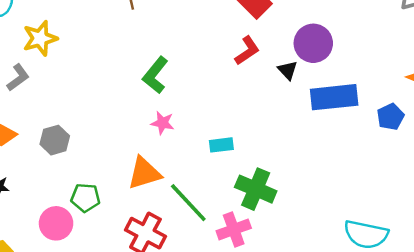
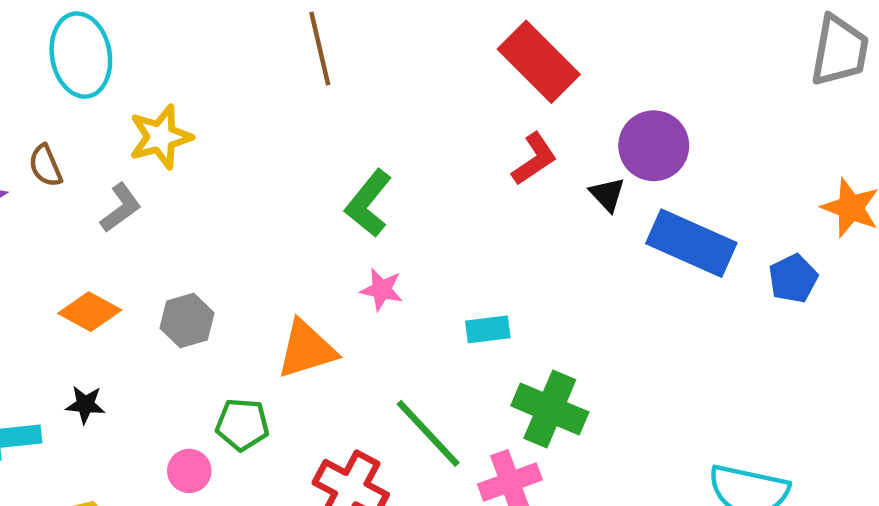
blue rectangle: (334, 97) -> (691, 243), turned 30
orange triangle: (144, 173) -> (306, 349), moved
pink circle: (56, 223) -> (189, 471), size x0.7

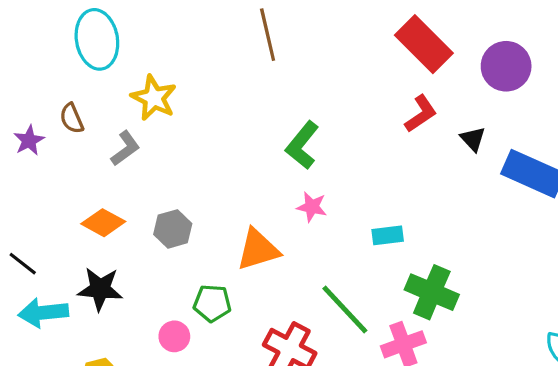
yellow star: (160, 137) -> (154, 98), turned -30
purple circle: (654, 146) -> (506, 66), moved
black star: (85, 405) -> (100, 289), size x1.6

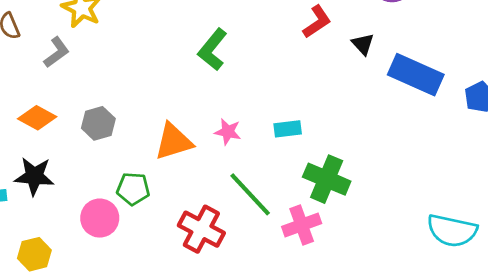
pink star: (312, 207) -> (228, 132), moved
pink circle: (174, 336) -> (100, 218), size x1.4

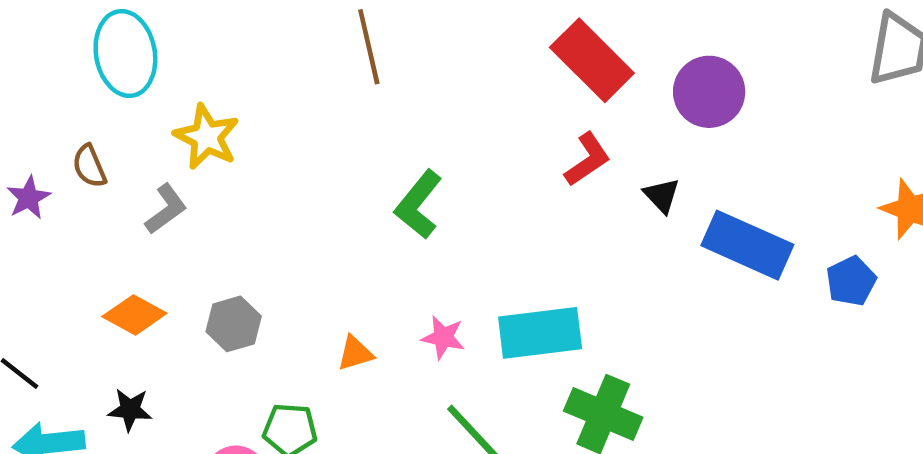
cyan rectangle: (288, 129) -> (540, 333), size x1.8
orange triangle: (174, 141) -> (355, 353), size x0.6
black star: (34, 176) -> (130, 410), size x0.7

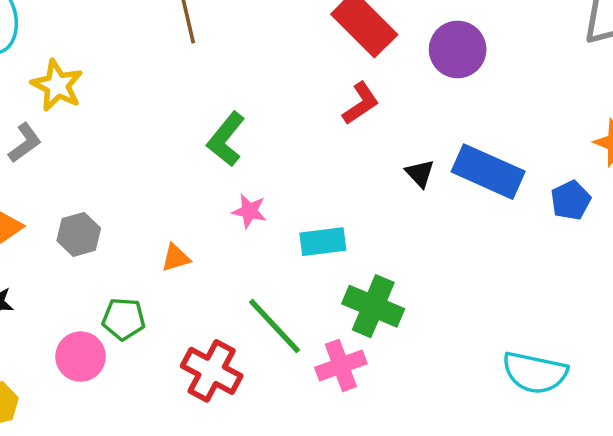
black triangle: (662, 195) -> (420, 173), moved
cyan rectangle: (540, 333) -> (323, 242), size x0.7
pink star: (443, 337) -> (249, 211), moved

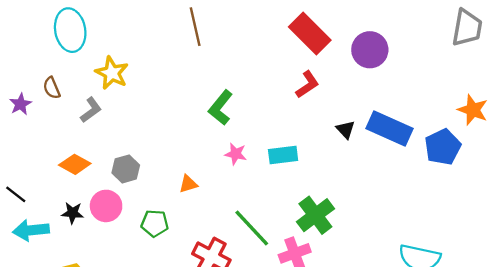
blue pentagon: (571, 200) -> (443, 147), size x1.4
cyan rectangle: (323, 242) -> (283, 155), moved
green cross: (373, 306) -> (315, 215), turned 30
pink circle: (81, 357) -> (106, 206), moved

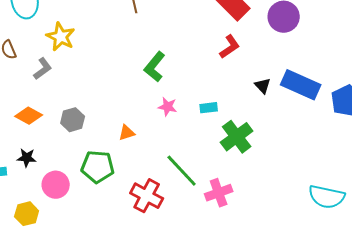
cyan rectangle: (283, 155) -> (209, 108), size x0.7
pink circle: (106, 206) -> (56, 185), moved
green cross: (315, 215) -> (237, 137), moved
green pentagon: (155, 223) -> (98, 167), size x1.4

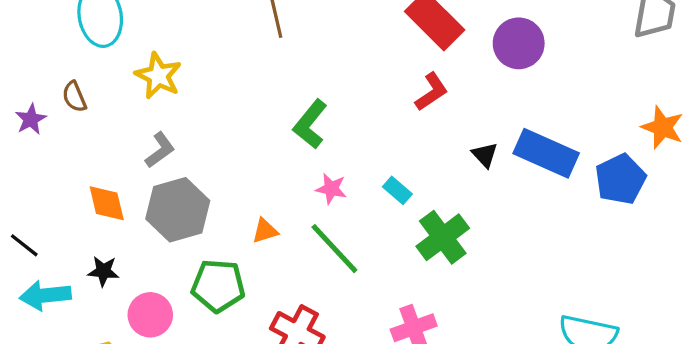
gray L-shape: (43, 69) -> (160, 150), moved
cyan rectangle: (209, 108) -> (397, 190), turned 48
orange diamond: (29, 116) -> (107, 203), turned 48
gray hexagon: (73, 120) -> (178, 210), size x1.6
green line: (182, 171) -> (334, 249), moved

